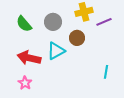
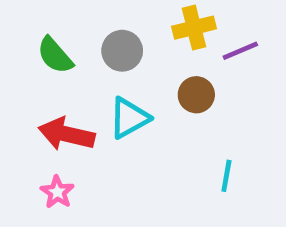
brown circle: (77, 38) -> (196, 95), moved
cyan line: (106, 72) -> (226, 176), moved

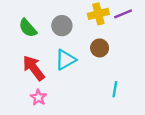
purple line: (240, 51) -> (123, 14), moved
red arrow: (67, 134) -> (34, 68), turned 40
pink star: (57, 192) -> (38, 97), moved

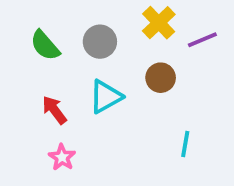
yellow cross: (98, 14) -> (159, 23), turned -30
purple line: (123, 14) -> (202, 40), moved
red arrow: (34, 68) -> (54, 110), size x0.7

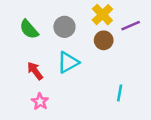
brown circle: (161, 78) -> (104, 40), moved

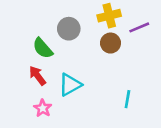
yellow cross: (102, 15) -> (109, 16), turned 30
green semicircle: (29, 29) -> (43, 48), moved
cyan triangle: (68, 62) -> (70, 85), moved

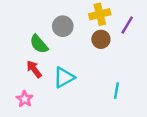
purple line: (139, 27) -> (127, 25), turned -36
pink star: (43, 108) -> (25, 99), moved

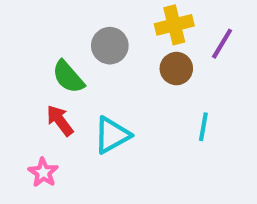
cyan line: (116, 91) -> (203, 127), moved

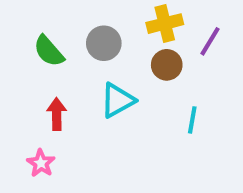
green semicircle: (68, 77) -> (49, 51), moved
red arrow: (60, 121) -> (57, 114), turned 36
cyan triangle: (112, 135) -> (118, 100), moved

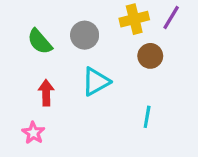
purple line: (210, 41) -> (171, 17), moved
brown circle: (167, 65) -> (150, 56), moved
cyan line: (192, 120) -> (147, 117), moved

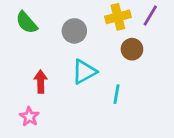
green semicircle: (40, 42) -> (27, 22), moved
cyan line: (147, 117) -> (117, 94), moved

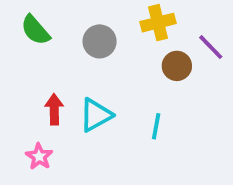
purple line: (150, 15) -> (211, 47), moved, turned -75
cyan triangle: (84, 72) -> (96, 115), moved

